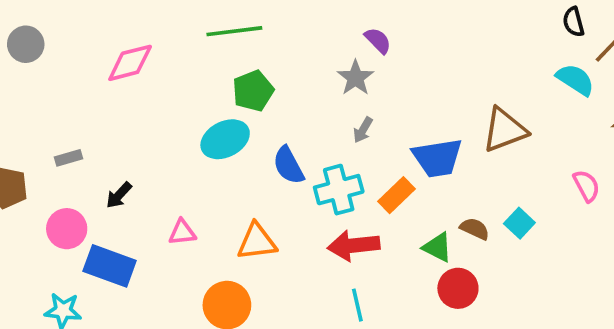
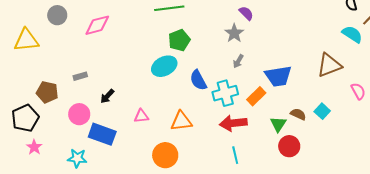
pink diamond: (130, 63) -> (97, 25), moved
brown triangle: (505, 130) -> (329, 65), moved
green triangle: (437, 247) -> (278, 124), turned 36

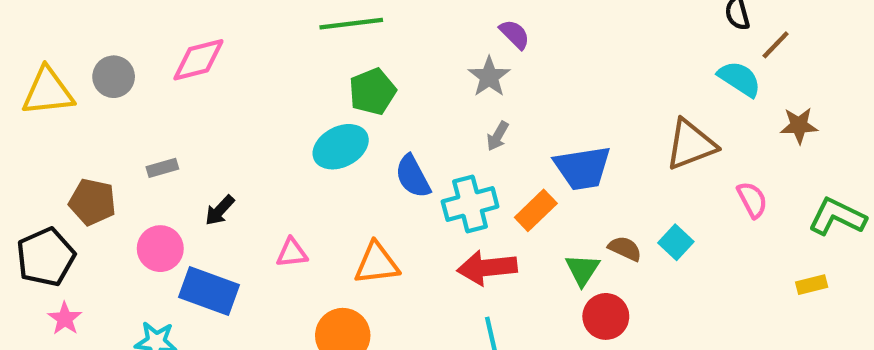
gray circle: (57, 15) -> (114, 77), moved

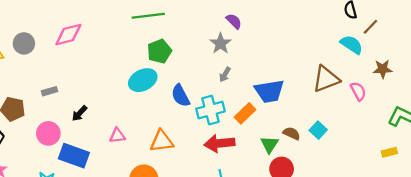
pink semicircle: (752, 200) -> (358, 91), moved

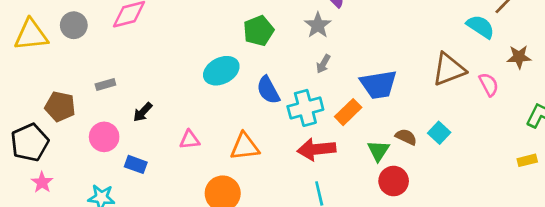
green pentagon: (159, 51) -> (259, 31), moved
blue rectangle: (74, 156) -> (136, 164), size x0.6

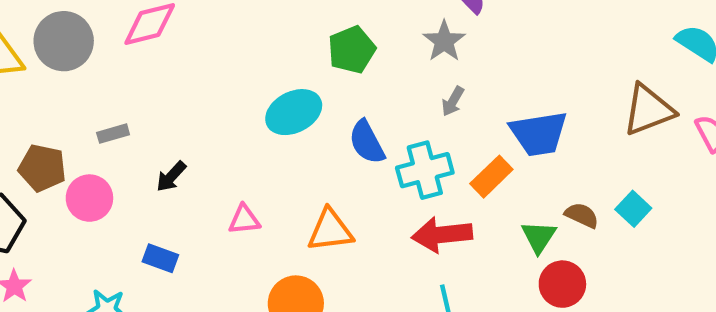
gray circle: (74, 25) -> (64, 41), size x1.4
pink circle: (104, 137) -> (89, 198), moved

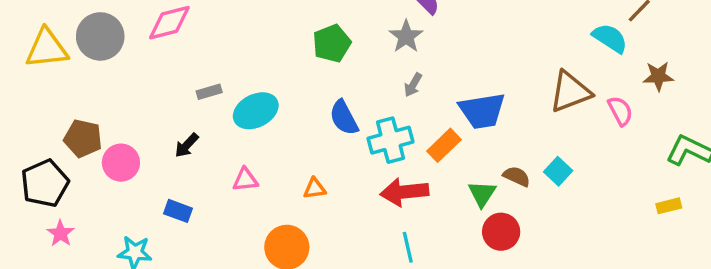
cyan ellipse: (294, 112) -> (256, 111), moved
gray rectangle: (113, 134) -> (209, 92), moved
orange triangle: (330, 230) -> (314, 189), size x0.6

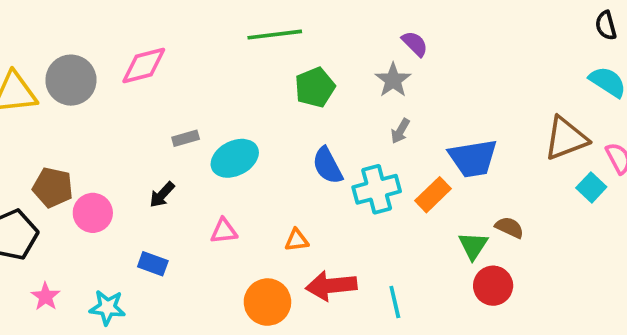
cyan square: (558, 171) -> (591, 187), moved
red arrow: (404, 192) -> (331, 286), moved
pink star: (60, 233) -> (46, 297), moved

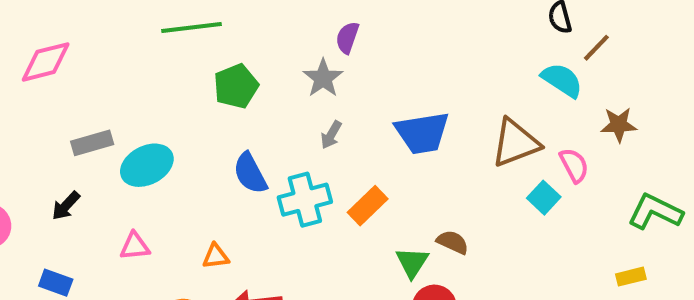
purple semicircle: (415, 44) -> (347, 38), turned -116
gray rectangle: (186, 138) -> (92, 143), size x1.4
blue trapezoid: (473, 158) -> (422, 133), moved

